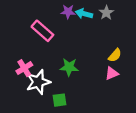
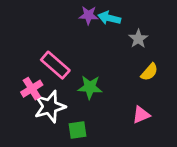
gray star: (106, 13) -> (138, 39), moved
pink rectangle: (42, 31) -> (55, 65), moved
pink triangle: (112, 73) -> (141, 115), moved

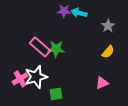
gray star: (138, 39) -> (108, 26), moved
green star: (90, 87) -> (56, 49), moved
pink cross: (32, 89) -> (20, 79), moved

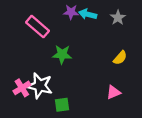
gray star: (108, 26) -> (118, 18), moved
pink rectangle: (40, 47) -> (38, 27), moved
white star: (36, 77) -> (40, 86), turned 30

